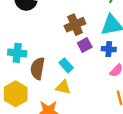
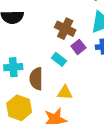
brown cross: (75, 25) -> (65, 29), turned -30
cyan rectangle: (66, 65) -> (59, 59), moved

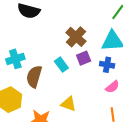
cyan cross: (13, 67) -> (15, 59), turned -30
yellow triangle: (65, 93) -> (68, 104), moved

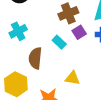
brown cross: (76, 37) -> (68, 13), turned 36
cyan cross: (15, 59) -> (18, 31), moved

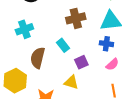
purple square: (79, 32) -> (81, 62), moved

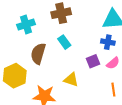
brown cross: (76, 18) -> (61, 13), moved
purple square: (81, 62) -> (93, 61), moved

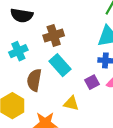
cyan rectangle: (64, 42) -> (60, 65), size x1.5

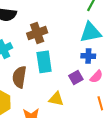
cyan rectangle: (60, 65) -> (44, 62), turned 35

